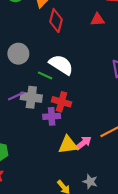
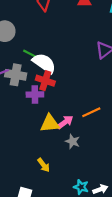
white semicircle: (61, 65) -> (44, 63), moved
gray star: (90, 182) -> (73, 141), moved

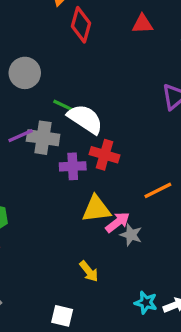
red cross: (45, 81) -> (105, 155), moved
pink arrow: (65, 122) -> (118, 222), moved

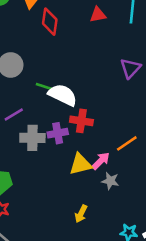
gray cross: (43, 138) -> (32, 138), moved
pink arrow: (118, 222) -> (101, 161), moved
yellow arrow: (89, 271) -> (81, 214), turned 72

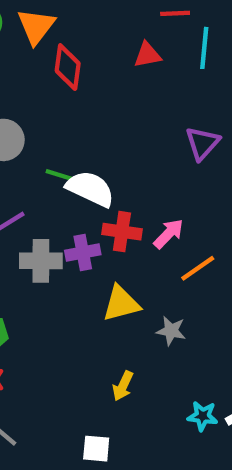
pink arrow: (101, 161) -> (169, 234), moved

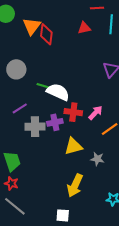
orange triangle: (36, 26) -> (32, 26), moved
yellow arrow: (123, 386) -> (75, 185), size x1.6

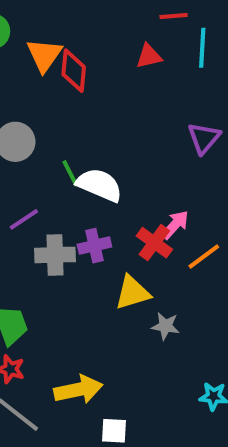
green line: (44, 86) -> (70, 173), turned 48
red cross: (73, 112) -> (154, 243), moved, turned 30
gray star: (97, 159) -> (165, 326), moved
yellow arrow: (75, 185) -> (78, 390), moved, turned -125

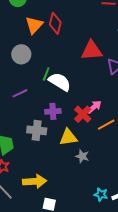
orange triangle: (44, 55) -> (34, 25), moved
red triangle: (149, 56) -> (92, 51), moved, size x1.6
green line: (70, 173) -> (46, 74), turned 40
gray cross: (55, 255) -> (37, 130), moved

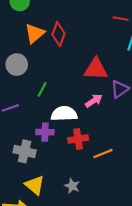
white semicircle: (60, 82) -> (64, 114), moved, turned -40
pink arrow: (94, 107) -> (94, 101), moved
red cross: (83, 114) -> (78, 139), turned 30
yellow triangle: (68, 137) -> (35, 185), moved, turned 42

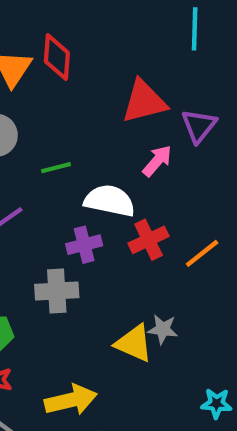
green line: (42, 89) -> (56, 168), turned 64
white semicircle: (64, 114) -> (110, 201), turned 30
yellow triangle: (35, 185) -> (134, 343), moved

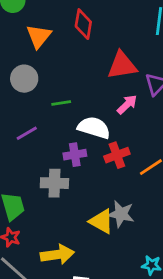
red diamond: (57, 57) -> (83, 24), moved
gray star: (163, 329) -> (121, 214), size x1.4

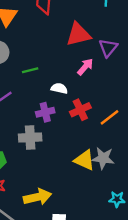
white semicircle: (94, 128) -> (59, 88), size x0.6
gray star: (121, 214) -> (103, 158), moved
yellow triangle: (101, 221) -> (84, 160), moved

